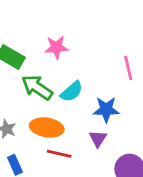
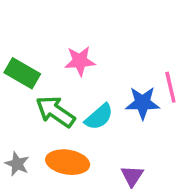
blue star: (106, 110) -> (143, 103), moved

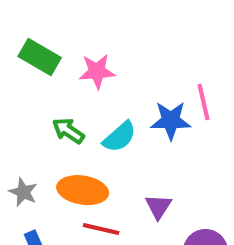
green rectangle: (22, 73) -> (40, 57), moved
green arrow: (55, 112) -> (68, 131), size x0.7

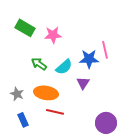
purple triangle: (158, 206) -> (83, 83), moved

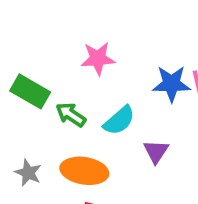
green rectangle: (25, 28) -> (30, 91), moved
blue star: (89, 59) -> (171, 84), moved

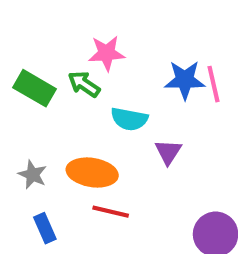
green arrow: (71, 115) -> (84, 84), moved
cyan semicircle: (119, 120) -> (129, 119), turned 52

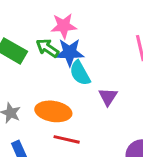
blue star: (185, 80) -> (70, 52), moved
cyan semicircle: (129, 119) -> (80, 73), turned 50

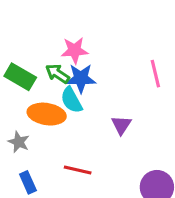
cyan semicircle: (80, 73) -> (71, 100), moved
orange ellipse: (53, 111) -> (47, 114), moved

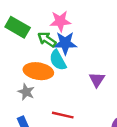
green rectangle: (20, 77) -> (18, 27), moved
gray star: (19, 142) -> (26, 92), moved

